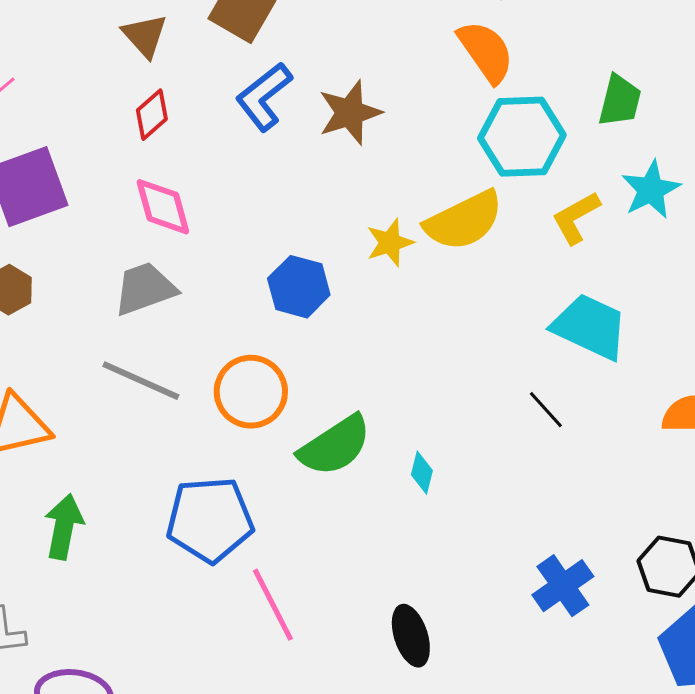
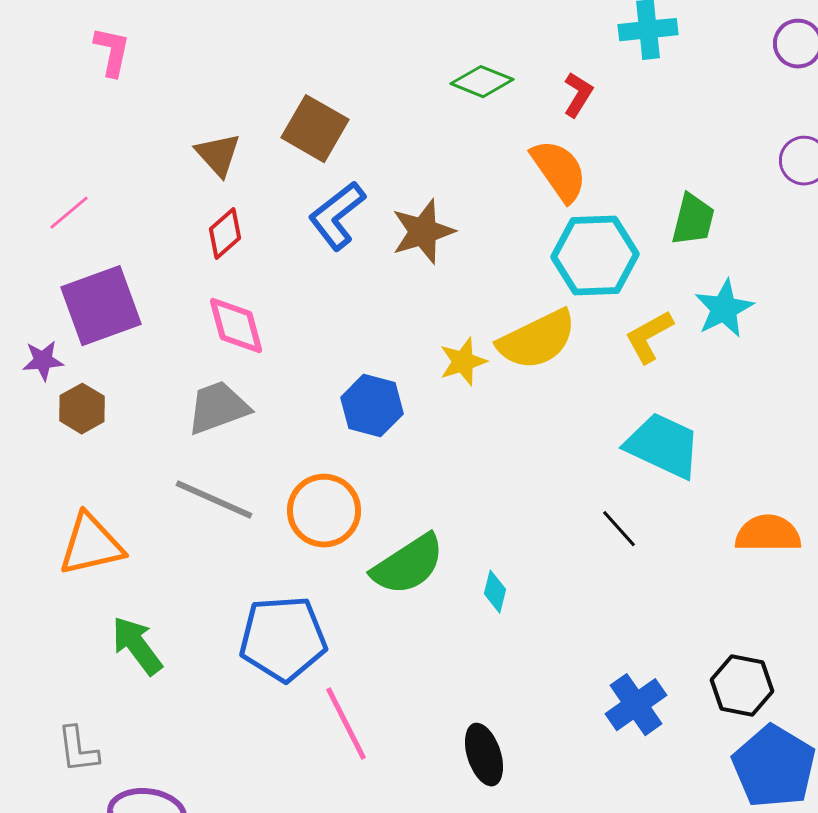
green arrow: (64, 527) -> (137, 646), turned -48

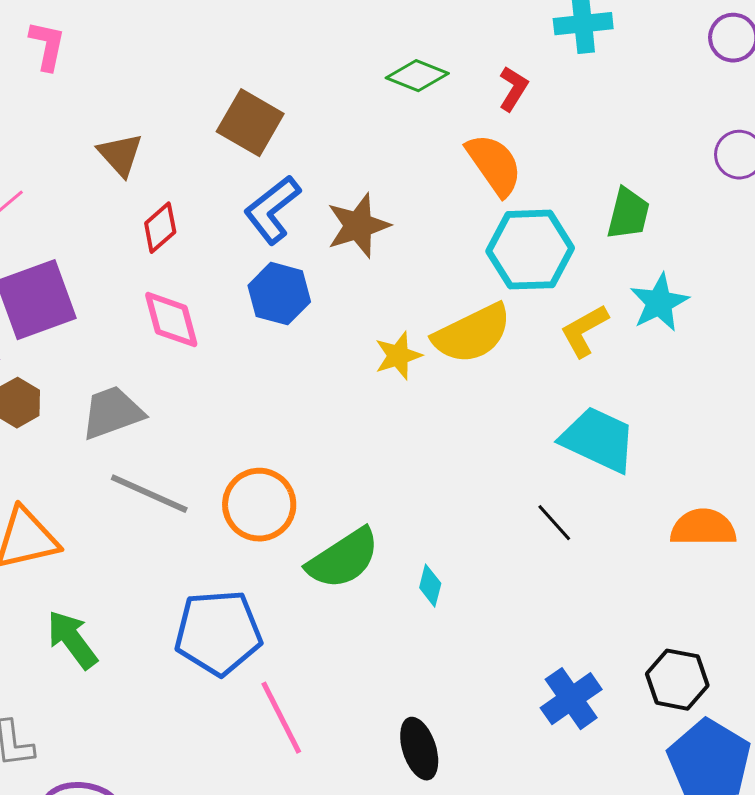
brown triangle: (218, 155) -> (120, 155), moved
blue hexagon: (372, 406) -> (279, 294), moved
gray trapezoid: (218, 408) -> (112, 413), moved

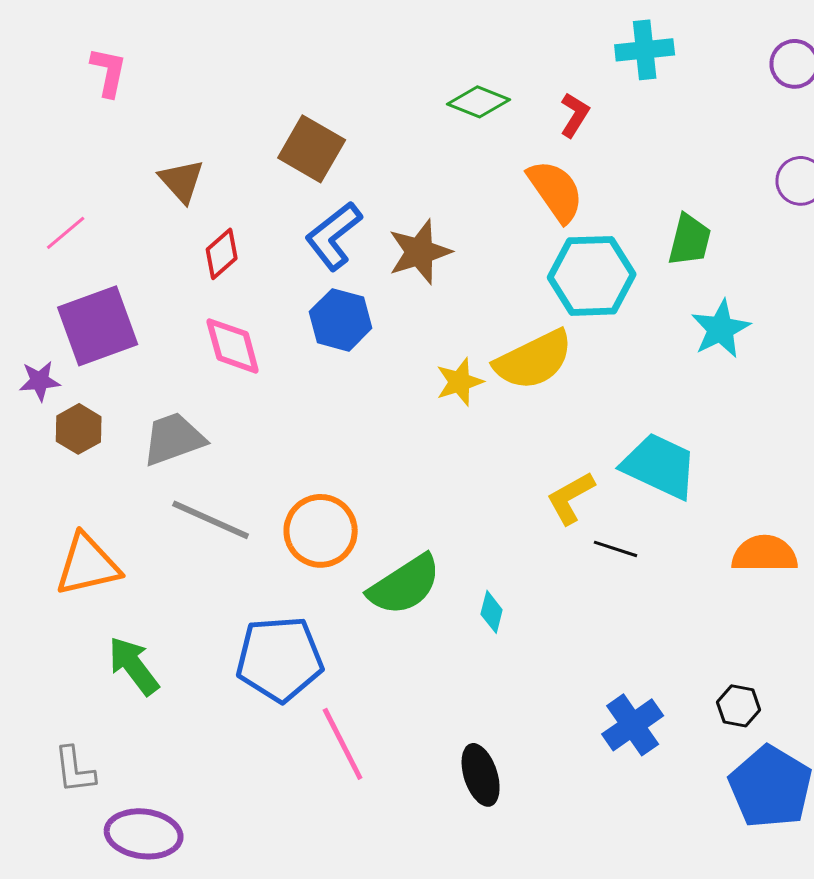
yellow L-shape: (584, 331) -> (571, 498), moved
black line: (554, 523) -> (616, 549), turned -30
black hexagon: (677, 680) -> (739, 706), size x0.7

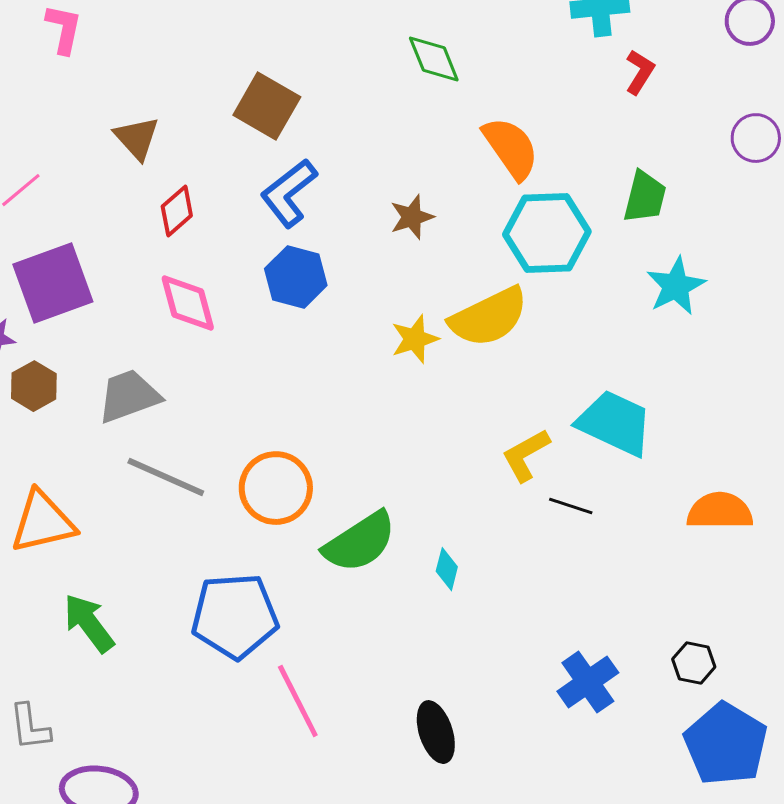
green diamond: (479, 102) -> (434, 59), turned 46
red L-shape: (575, 115) -> (640, 72), moved
brown star: (420, 252) -> (412, 217), moved, size x0.7

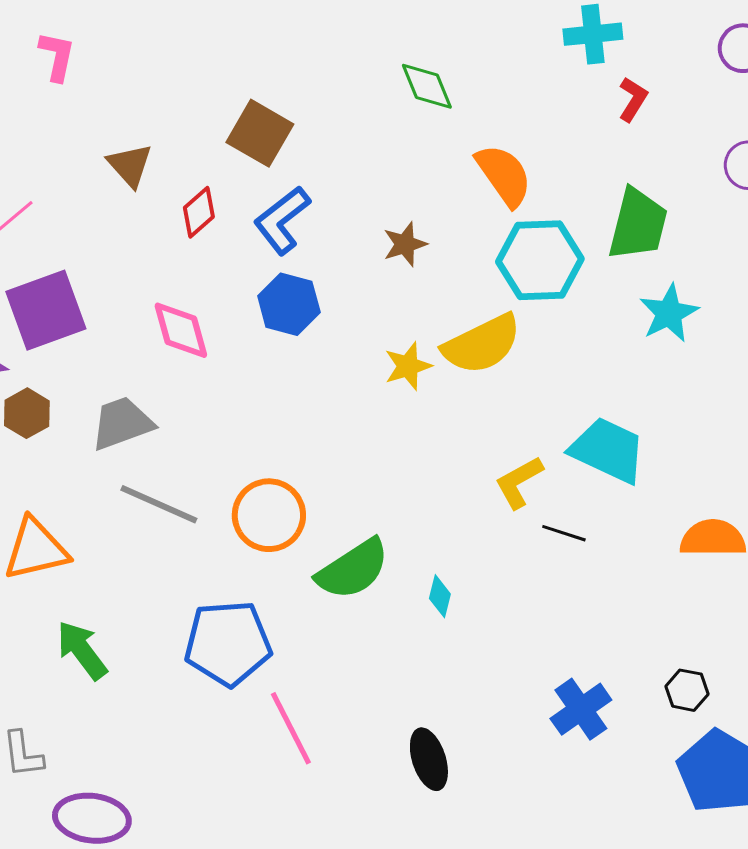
green trapezoid: (645, 197) -> (638, 224), size x1.4
red diamond: (177, 211) -> (199, 212), moved

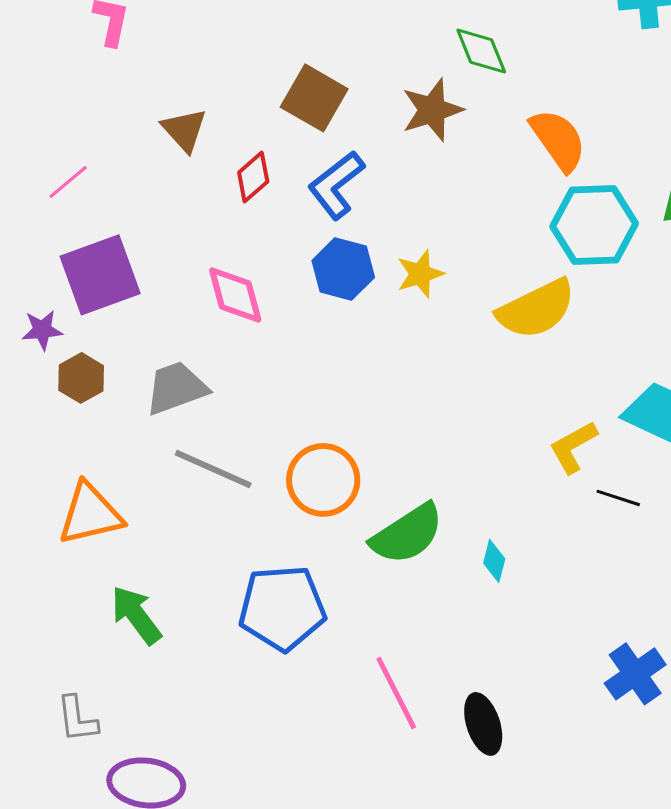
brown star: (405, 244) -> (432, 110), moved, size x1.4
yellow star: (408, 366) -> (420, 274), moved
pink line: (291, 728) -> (396, 693), moved

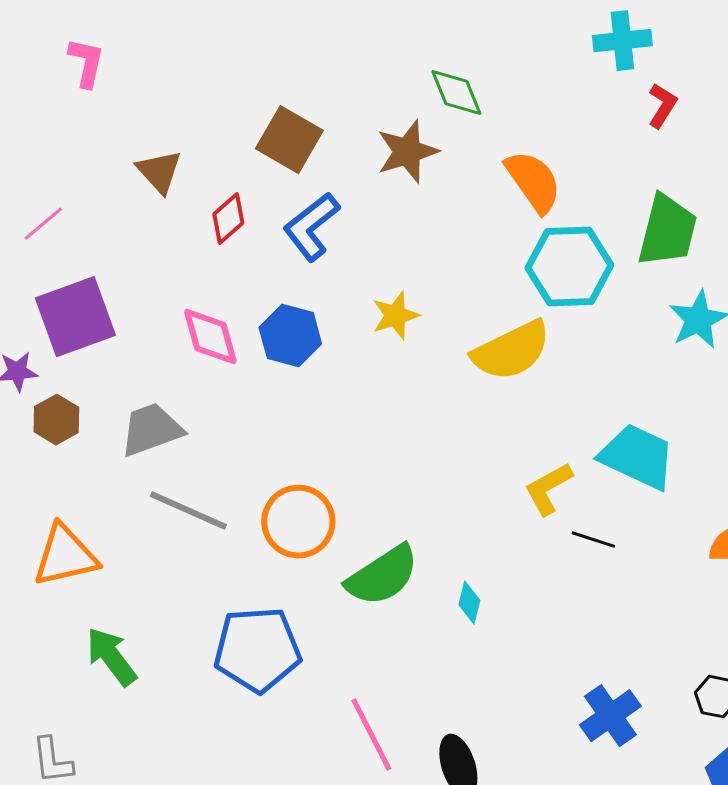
blue hexagon: (343, 269) -> (290, 336), moved

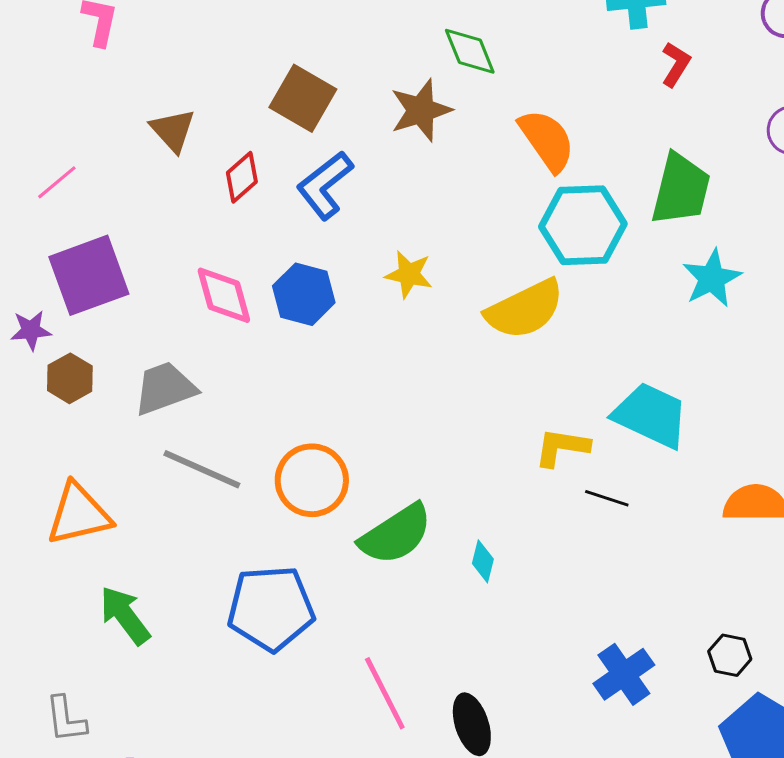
yellow star: (395, 316) -> (409, 274), turned 30
yellow L-shape: (548, 489) -> (562, 447), turned 38

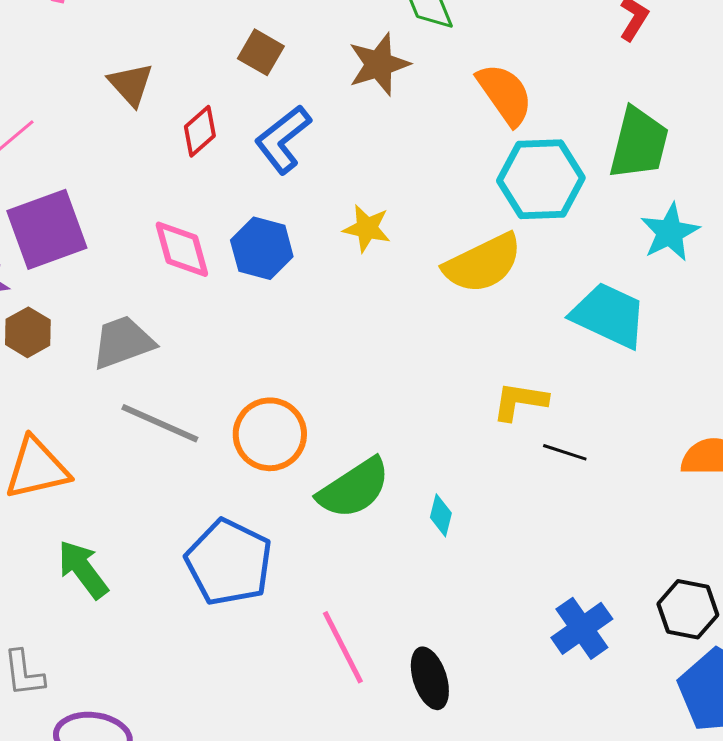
brown square: (303, 98) -> (261, 52), size x0.7
cyan trapezoid: (651, 415) -> (609, 315), moved
blue pentagon: (271, 608) -> (229, 562), turned 30
black hexagon: (730, 655) -> (688, 609), size x1.4

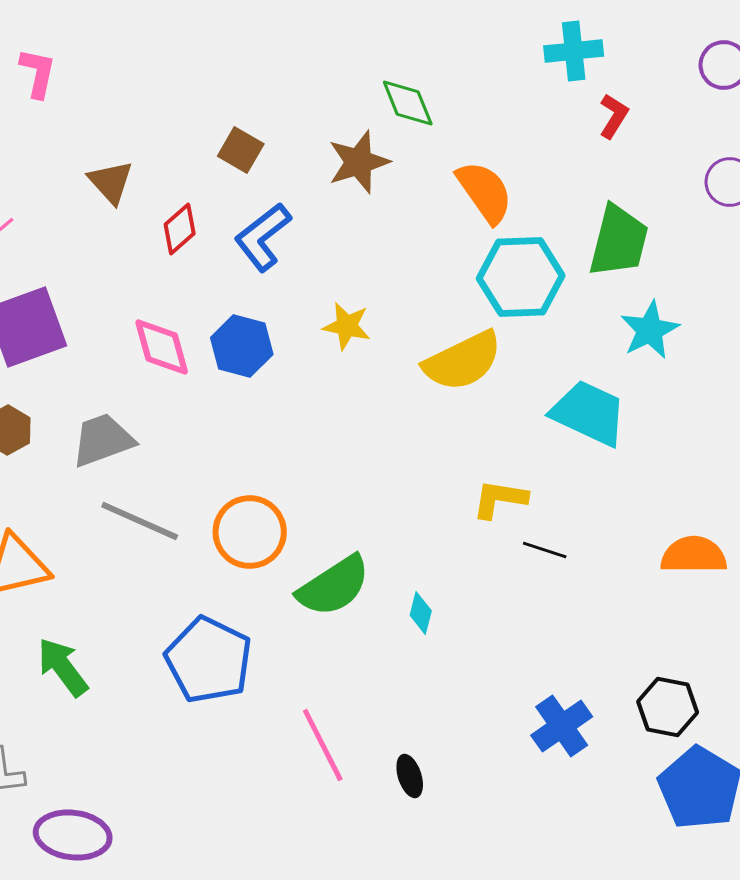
black ellipse: (430, 678) -> (410, 776), size x0.7

